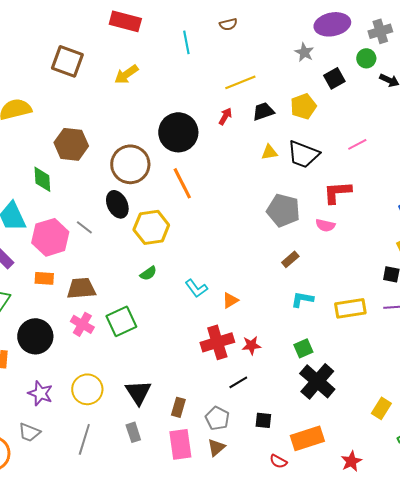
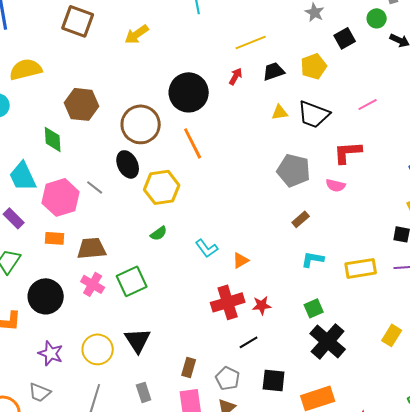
black triangle: (138, 392) -> (138, 340), moved
yellow rectangle: (381, 408) -> (392, 335), moved
black square: (263, 420) -> (274, 380), size x1.4

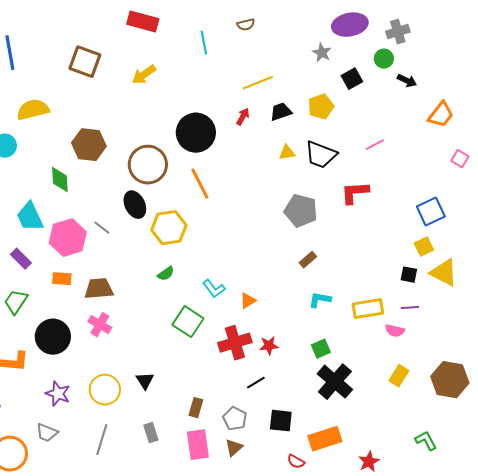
pink semicircle: (336, 185) -> (395, 331), moved
green square: (132, 281) -> (188, 322), moved, turned -32
black triangle: (138, 340) -> (145, 381), size x0.7

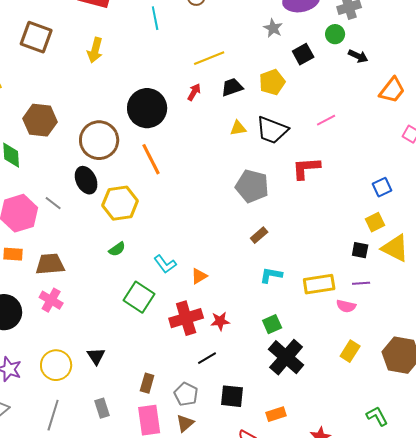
yellow arrow: (144, 75) -> (95, 50), turned -40
blue square: (431, 212) -> (382, 187), size x0.7
orange rectangle: (325, 439) -> (276, 414), size x0.6

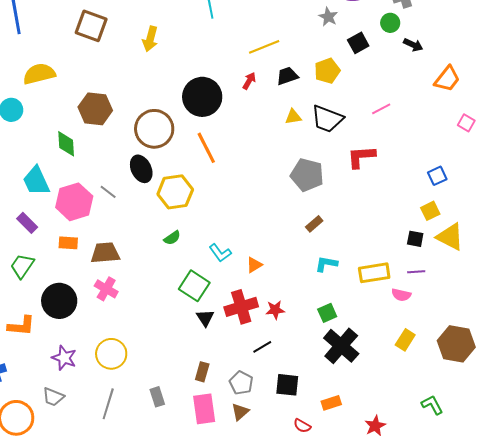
black triangle: (96, 356) -> (205, 318), moved

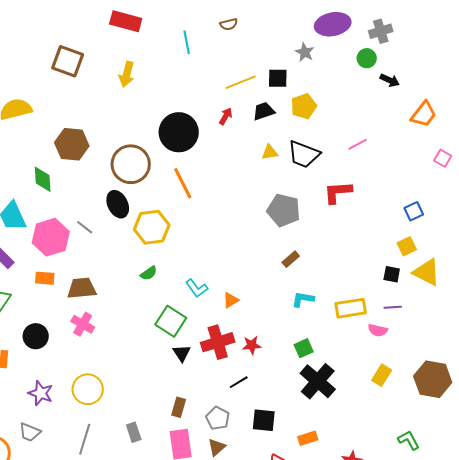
black square: (358, 43) -> (278, 78), moved, turned 30
black circle: (59, 301) -> (36, 336), size x0.7

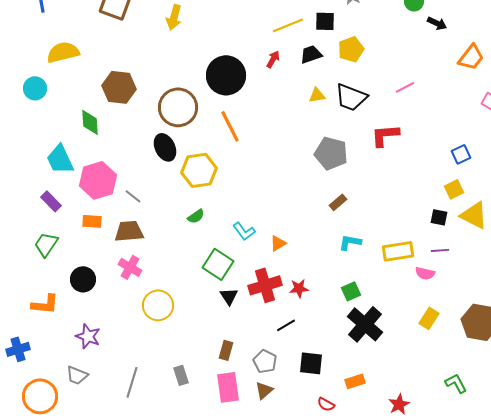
gray line: (85, 227) -> (133, 196), moved
yellow circle: (88, 389) -> (158, 305), moved

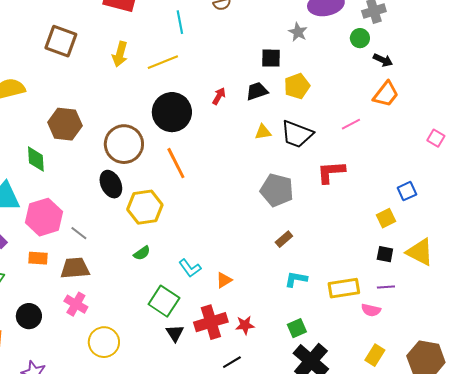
yellow line: (288, 25) -> (163, 62), moved
orange trapezoid: (471, 57) -> (386, 94), moved
yellow square: (454, 189) -> (386, 218), moved

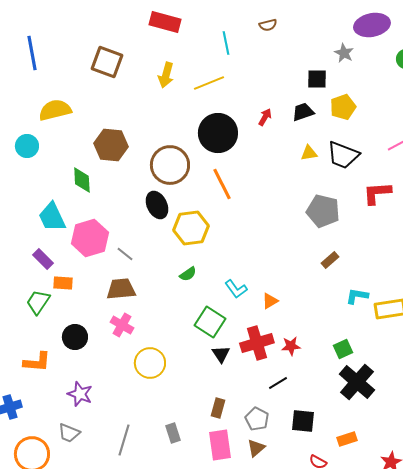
orange rectangle: (38, 258) -> (63, 283), moved
cyan L-shape: (296, 279) -> (357, 296), moved

